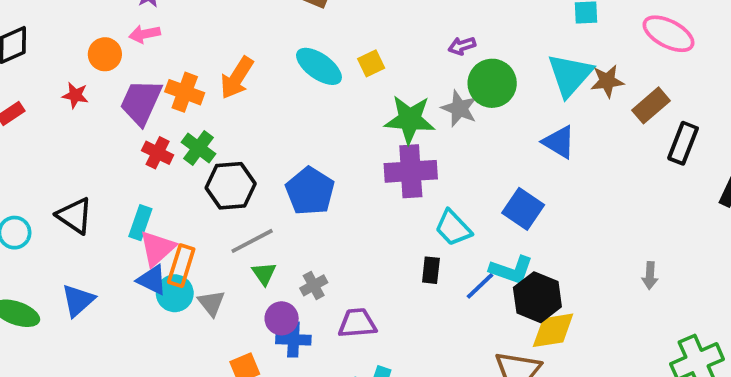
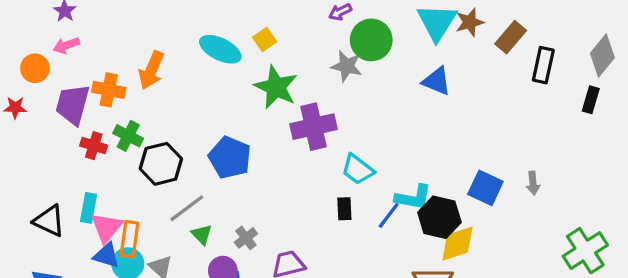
green star: (410, 119) -> (276, 87), moved, turned 30
blue square: (523, 209) -> (485, 188), moved
black triangle: (75, 216) -> (49, 221), moved

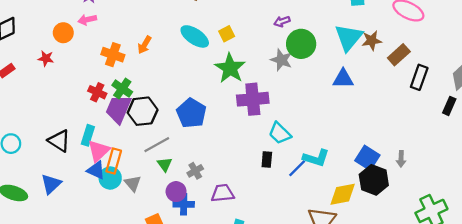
orange arrow: (151, 70) -> (145, 45), size x0.7
blue triangle: (437, 81) -> (343, 79), turned -30
purple trapezoid: (73, 104) -> (118, 109), moved
black hexagon: (439, 217) -> (374, 180), moved

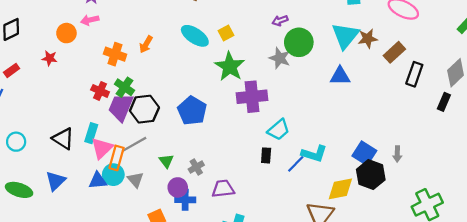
cyan trapezoid: (280, 133) -> (279, 130), turned -85
gray line: (157, 145) -> (134, 144), moved
blue triangle: (96, 170) -> (98, 181), moved, turned -30

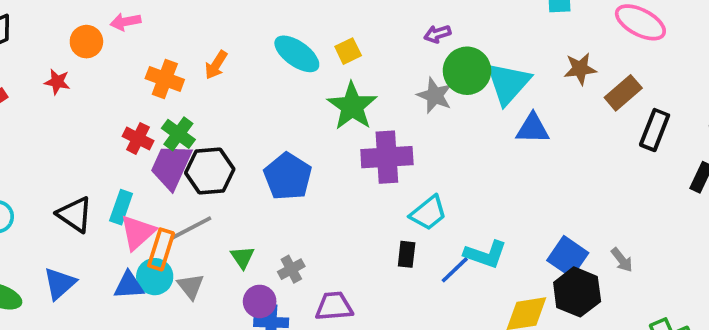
cyan triangle: (345, 36) -> (508, 83), moved
gray arrow: (397, 154) -> (622, 260), turned -42

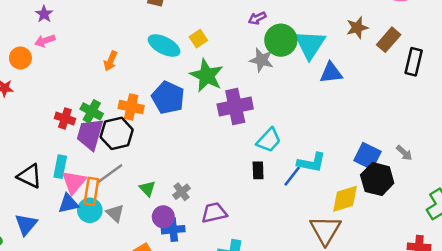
orange cross: (165, 79) -> (131, 107), moved
blue pentagon: (288, 176) -> (168, 98), moved
blue triangle: (129, 285) -> (68, 204), moved

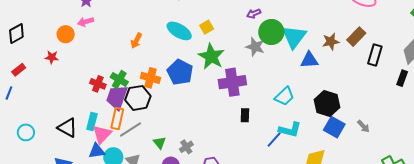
brown star: (357, 28) -> (331, 42), moved
cyan trapezoid: (269, 140) -> (284, 96), moved
black rectangle: (258, 170) -> (245, 115), moved
black hexagon: (377, 179) -> (327, 103), moved
orange rectangle: (91, 191) -> (117, 118), moved

